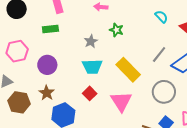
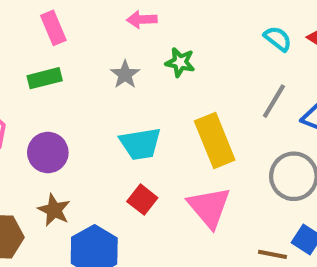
cyan semicircle: (161, 17) -> (278, 39), moved
gray star: (91, 41) -> (125, 75), moved
yellow rectangle: (128, 70) -> (215, 141), turned 30

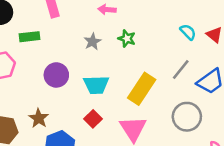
green rectangle: (45, 78) -> (29, 37), moved
yellow rectangle: (215, 141) -> (142, 89), turned 48
purple circle: (48, 153) -> (56, 75), moved

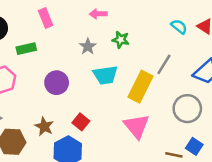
gray line: (181, 69) -> (164, 64), moved
cyan trapezoid: (96, 85) -> (105, 75), moved
red square: (93, 119) -> (81, 122), moved

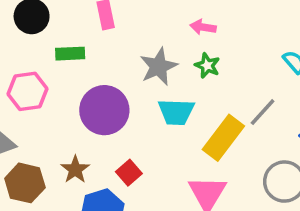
pink arrow: (98, 14) -> (203, 27), moved
gray star: (88, 46) -> (158, 67), size x1.5
purple circle: (57, 83) -> (104, 110), size x1.4

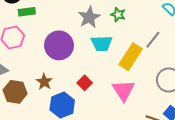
green rectangle: (70, 54) -> (27, 12), moved
red square: (129, 173) -> (85, 83), moved

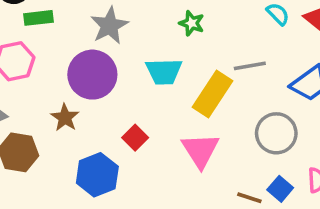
gray star: (89, 17) -> (109, 26), moved
gray line: (153, 40) -> (250, 66), turned 42
brown star: (44, 82) -> (65, 118), moved

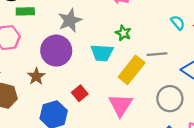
green star: (192, 23) -> (123, 33), moved

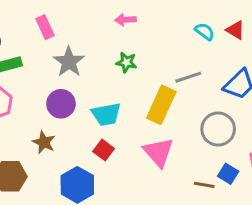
green star: (123, 33) -> (126, 62), moved
purple circle: (56, 51) -> (61, 104), size x0.7
cyan trapezoid: (102, 53) -> (106, 114), moved

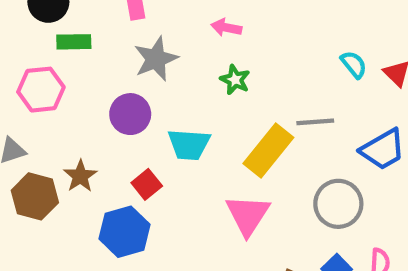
pink arrow: (125, 20) -> (226, 28), moved
brown star: (44, 142) -> (80, 176), moved
red square: (104, 150) -> (147, 184), moved

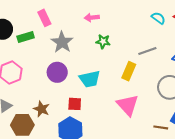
green rectangle: (74, 42) -> (26, 37), moved
yellow rectangle: (268, 151) -> (129, 71), size x0.7
red square: (147, 184) -> (75, 104), turned -32

